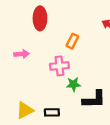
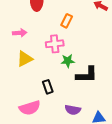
yellow triangle: (25, 110) -> (25, 59), moved
black rectangle: (52, 112) -> (48, 87), turned 72

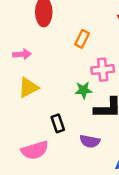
pink cross: (55, 44) -> (103, 70), moved
purple semicircle: (73, 110) -> (90, 141), moved

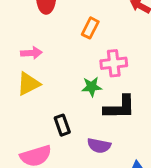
pink arrow: (22, 54) -> (31, 53), moved

